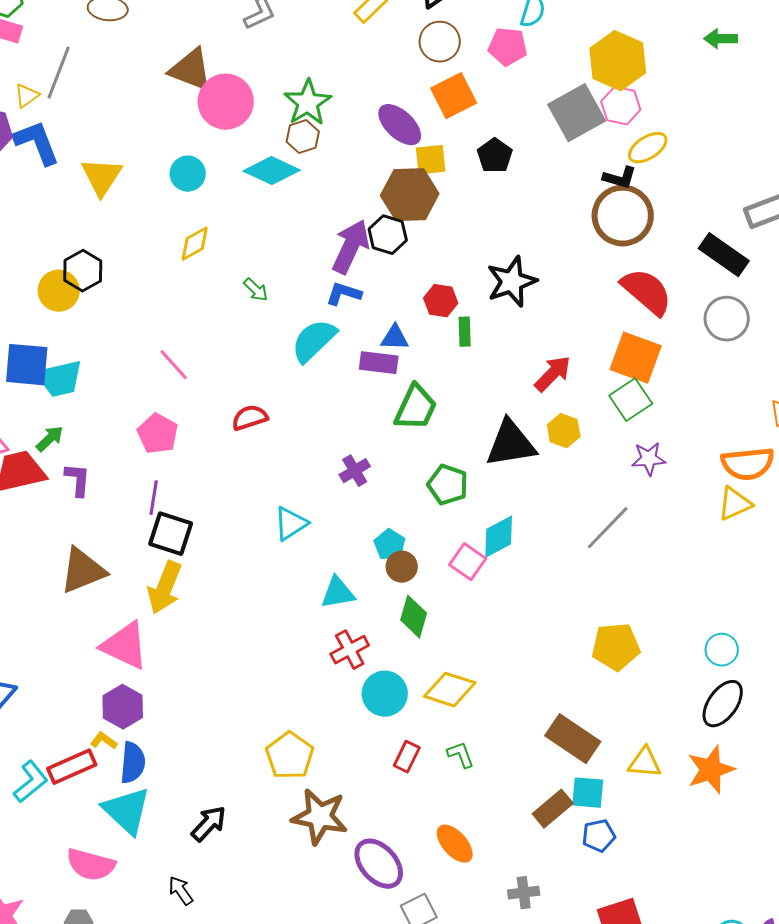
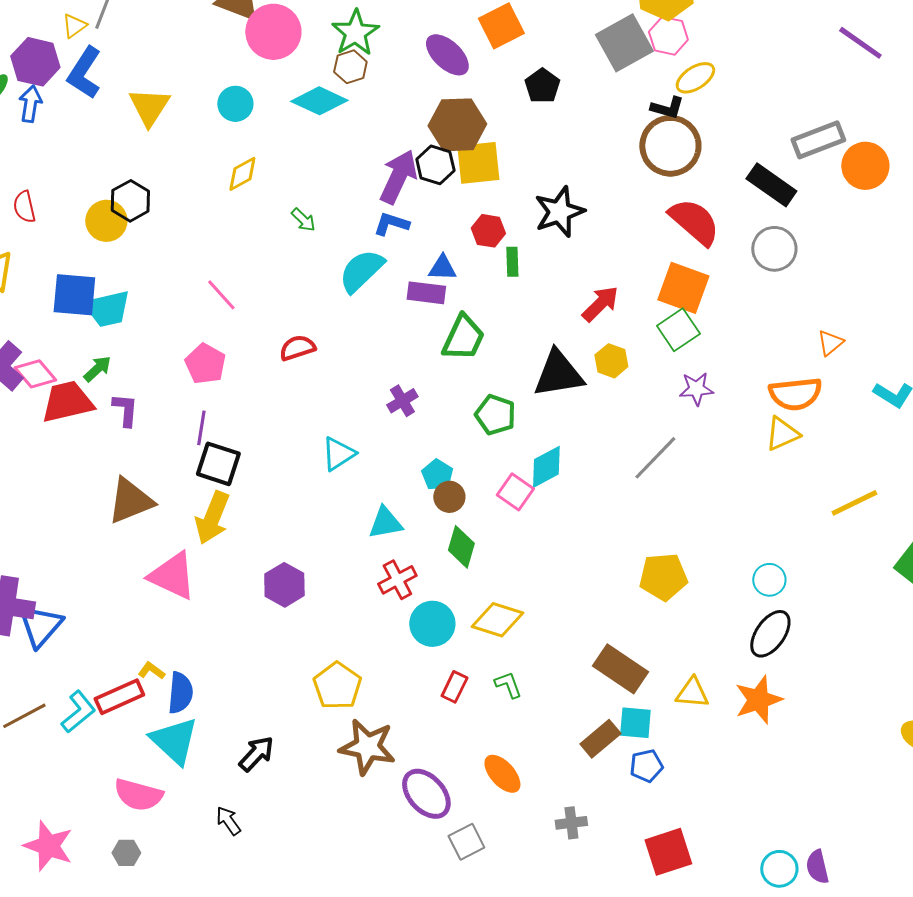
blue L-shape: (37, 143) -> (84, 73), turned -126
yellow square: (431, 160) -> (478, 163), moved, size x1.4
purple hexagon: (123, 707) -> (284, 585), moved

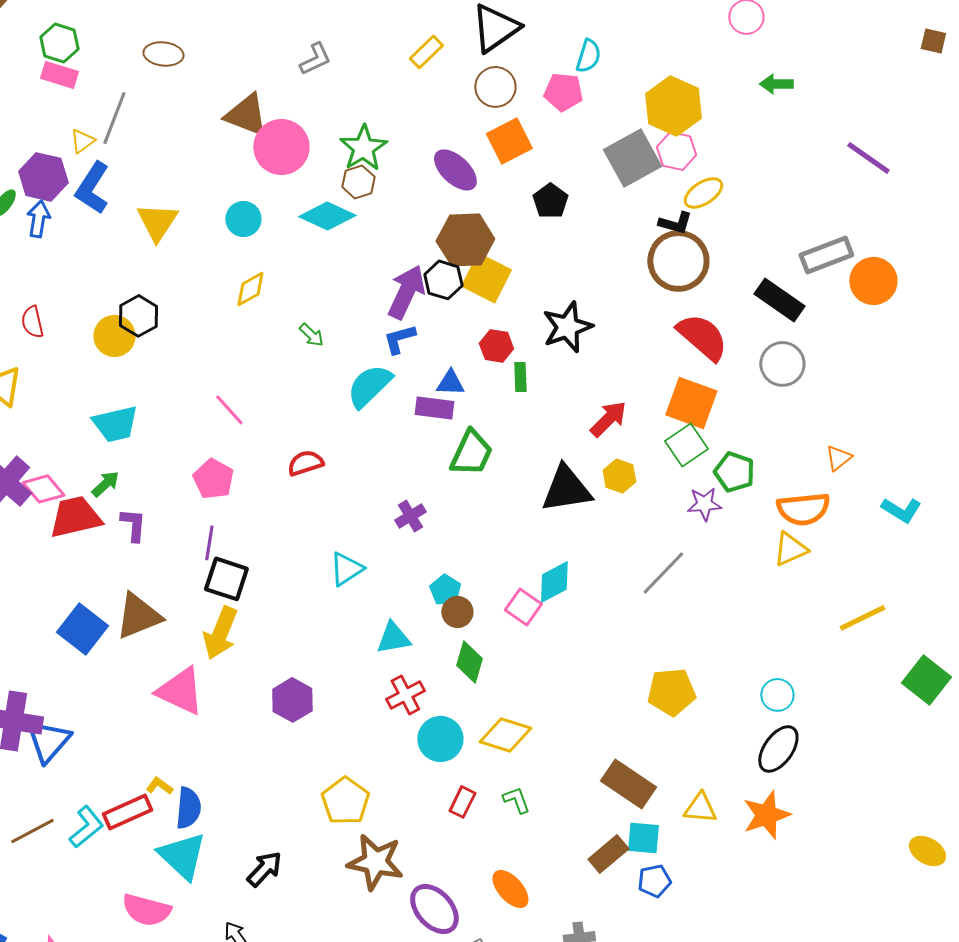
yellow square: (478, 163) -> (486, 278), turned 33
blue L-shape: (391, 224) -> (399, 339), turned -33
blue square: (74, 295) -> (82, 629), moved, turned 33
green pentagon: (495, 415) -> (734, 472), moved

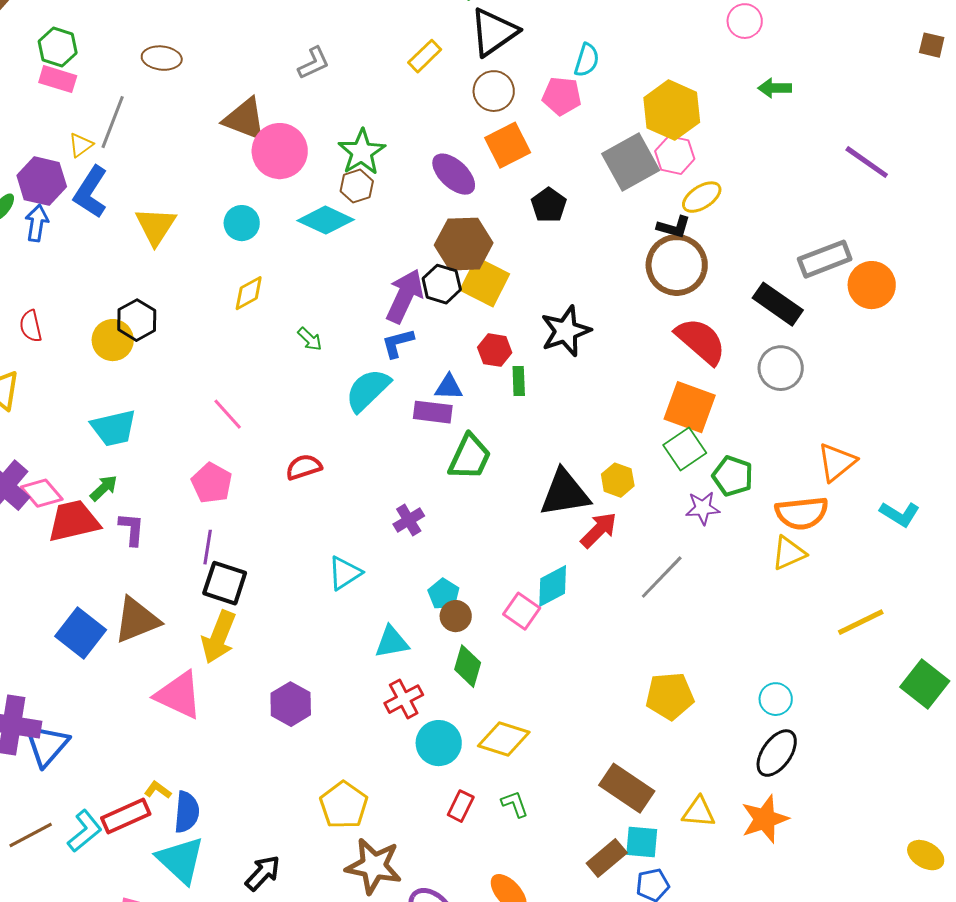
red arrow: (608, 419) -> (599, 530), moved
orange triangle: (838, 458) -> (837, 462), size x1.5

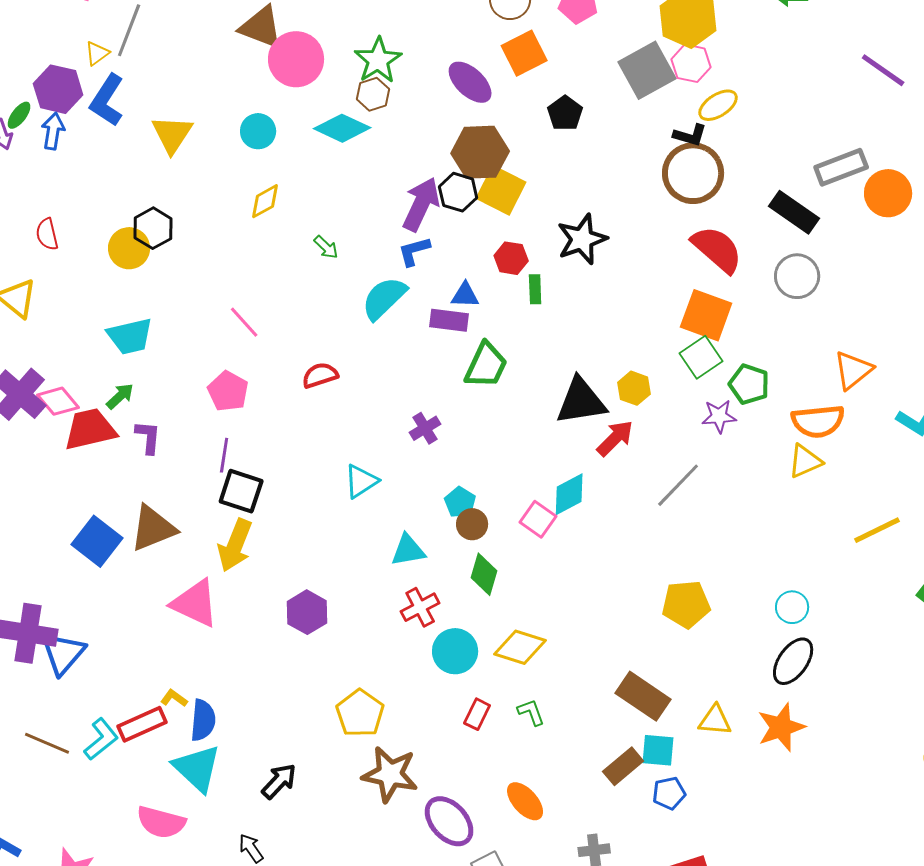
brown line: (31, 835) -> (47, 743), turned 51

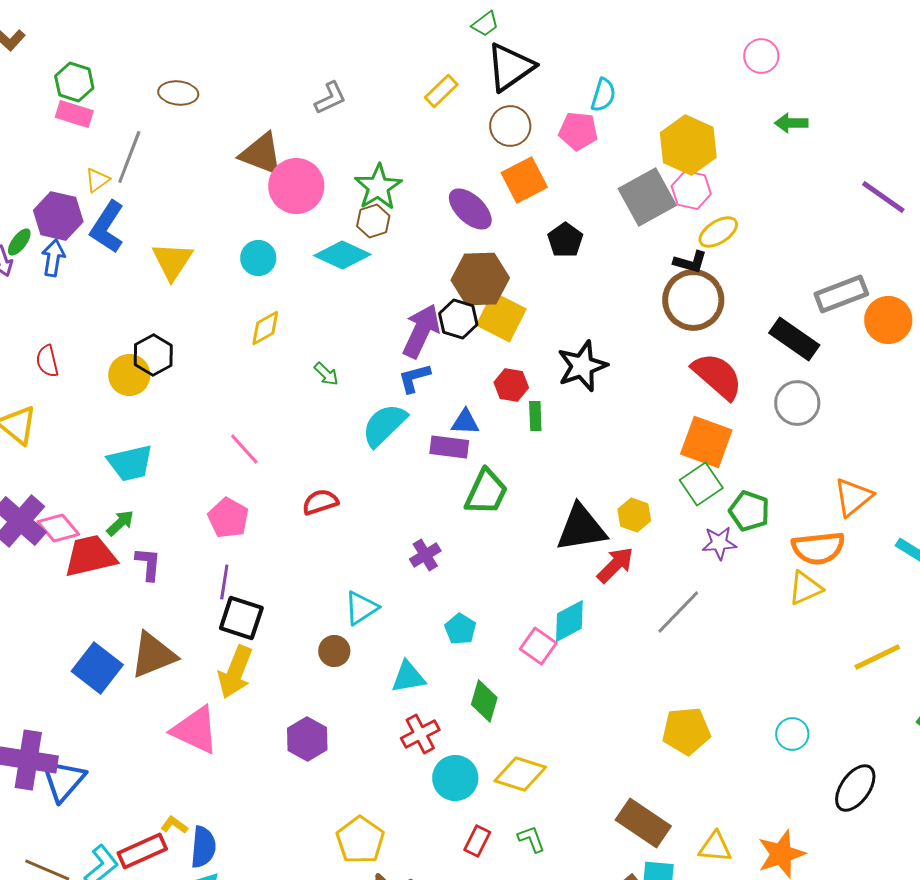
brown circle: (472, 524) -> (334, 651), moved
black ellipse: (793, 661) -> (855, 788), moved

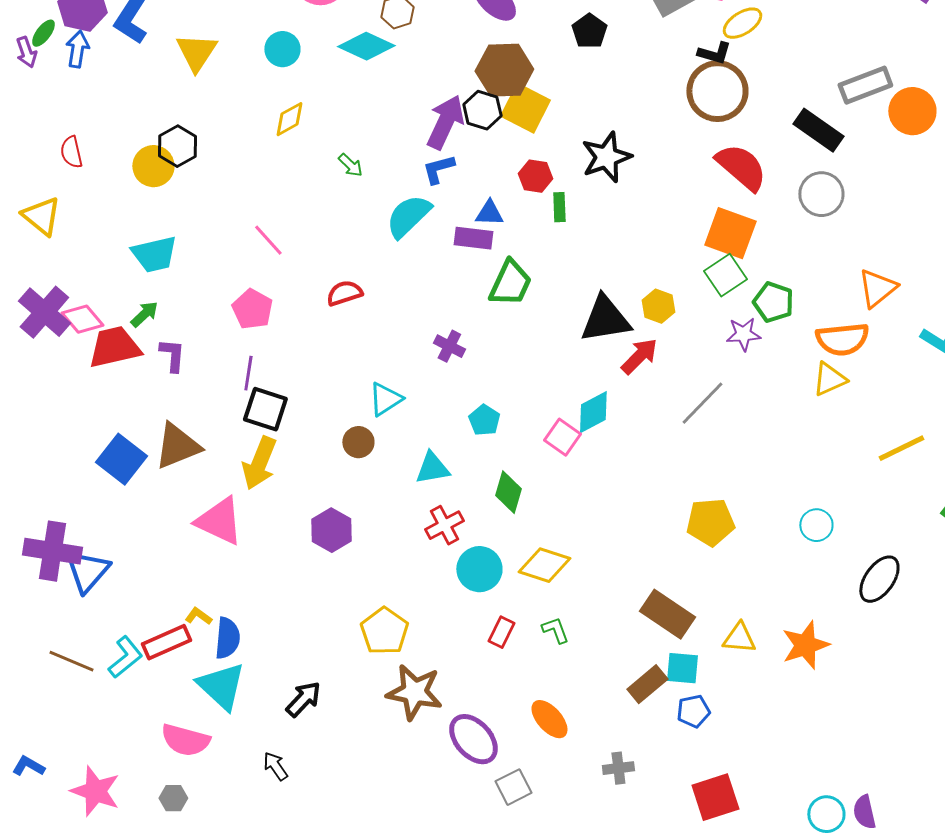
purple cross: (425, 555) -> (449, 346), turned -32

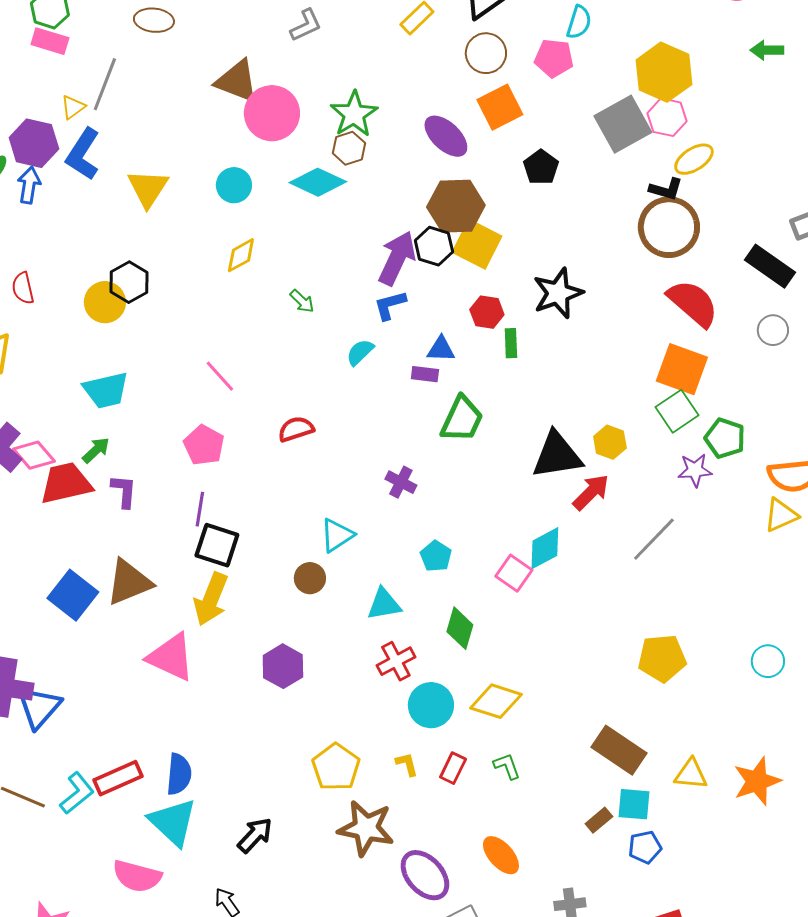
gray circle: (821, 194) -> (773, 330), size x0.7
cyan semicircle: (408, 216) -> (360, 352), size x0.6
purple rectangle: (473, 238) -> (425, 374), size x0.7
yellow L-shape: (198, 616) -> (407, 764), moved, turned 40
brown rectangle: (647, 684) -> (599, 820), size x0.7

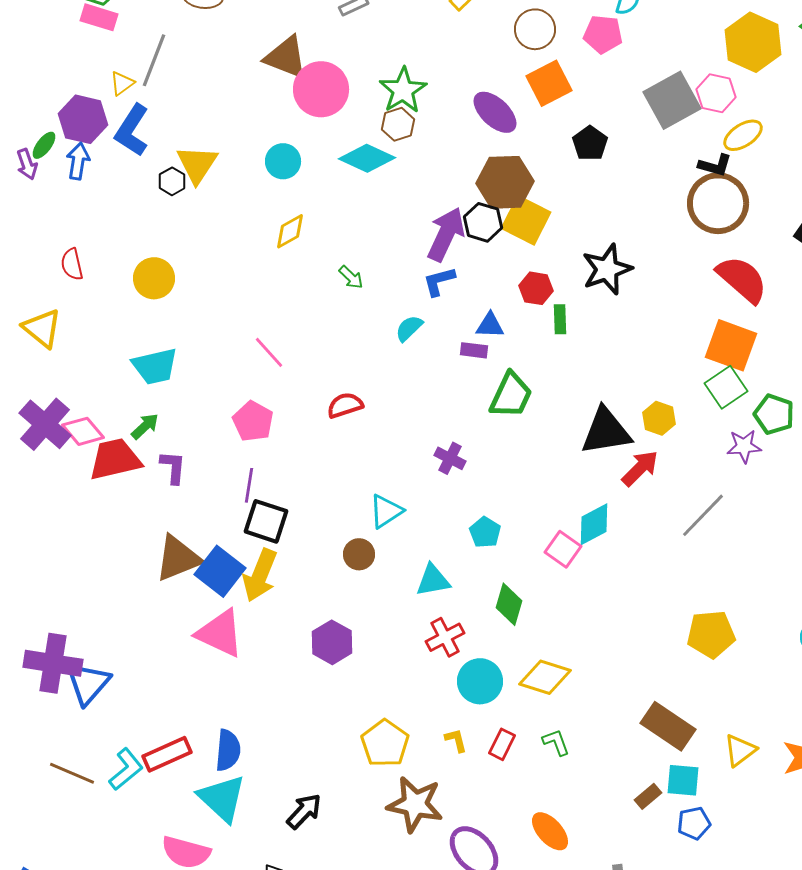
yellow hexagon: (664, 72) -> (753, 42), moved
black hexagon: (129, 282) -> (172, 181), moved, size x0.7
blue square: (73, 595) -> (220, 571), moved
yellow triangle: (691, 774) -> (740, 750), turned -42

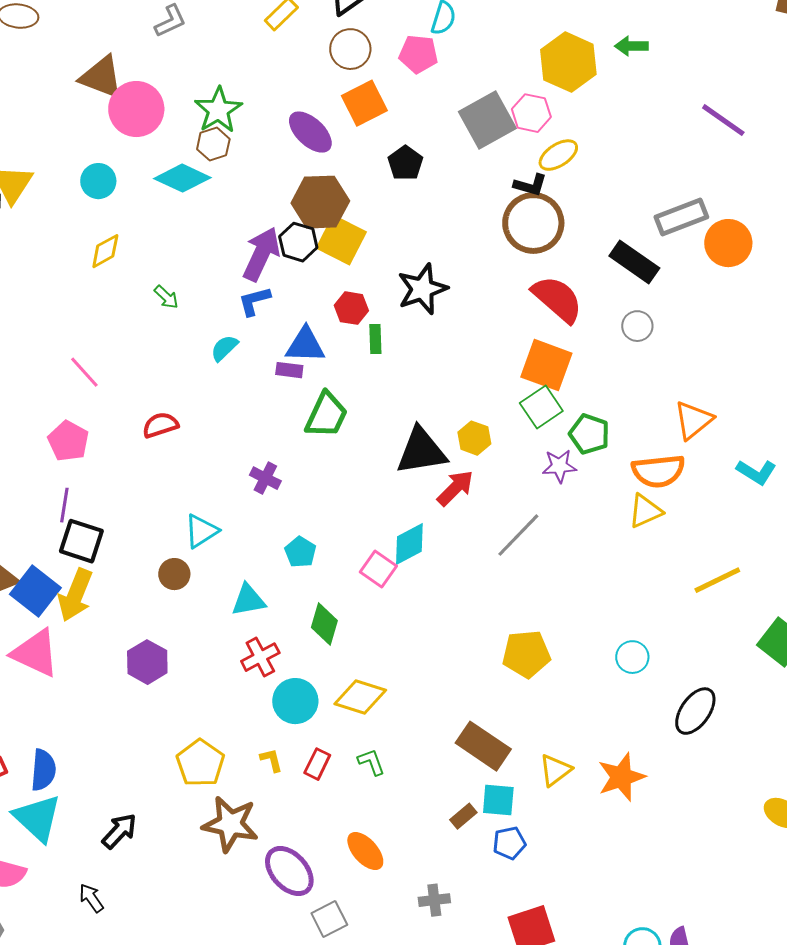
blue triangle: (490, 325) -> (305, 345), size x1.4

